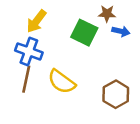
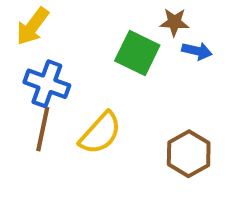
yellow arrow: (36, 21) -> (32, 26), moved
yellow semicircle: (62, 82) -> (100, 133), turned -84

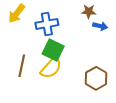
green square: (137, 53) -> (53, 50), moved
blue cross: (47, 84) -> (47, 24), moved, turned -30

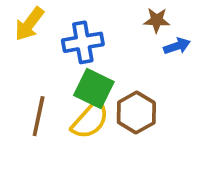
blue arrow: (100, 26) -> (177, 46), turned -32
brown hexagon: (96, 78) -> (136, 112), moved

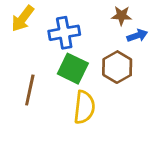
brown hexagon: (136, 112) -> (117, 67), moved
yellow semicircle: (90, 120) -> (84, 107), moved, turned -36

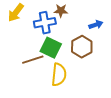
brown star: (122, 16) -> (61, 11), moved
brown line: (30, 90) -> (33, 60), moved, turned 60

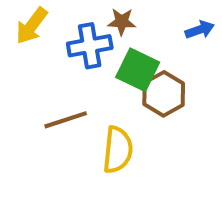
blue arrow: (96, 25) -> (200, 30), moved
green square: (51, 48) -> (138, 70), moved

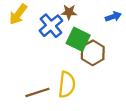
blue cross: (90, 46) -> (51, 26), turned -30
brown line: (66, 120) -> (37, 92), moved

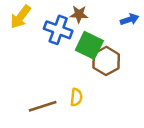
blue cross: (51, 26) -> (58, 30), turned -30
yellow semicircle: (67, 85) -> (76, 97), size x0.6

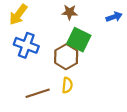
blue cross: (58, 30) -> (26, 45), moved
brown hexagon: (106, 61) -> (66, 57), moved

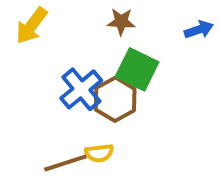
blue cross: (26, 45) -> (81, 89), moved, turned 30
yellow semicircle: (67, 85) -> (99, 153), moved, turned 77

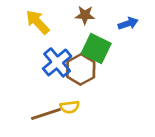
yellow arrow: (32, 26) -> (38, 22), moved, turned 100
blue arrow: (199, 30) -> (128, 23), moved

